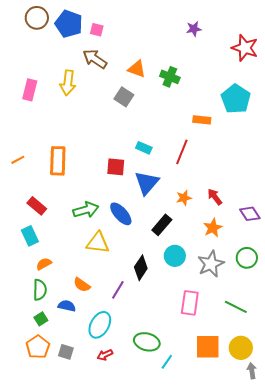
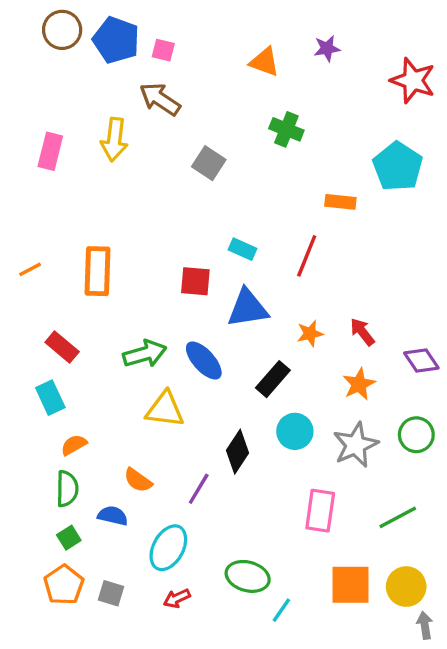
orange triangle: (137, 69) -> (265, 62), moved
blue triangle: (147, 183) -> (248, 308), turned 40
green line: (236, 307) -> (398, 517), turned -55

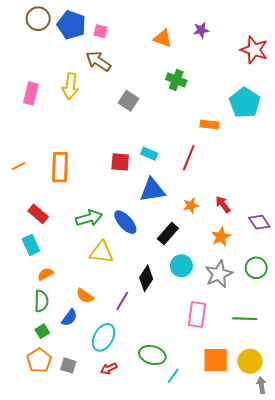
red square: (195, 281) -> (120, 162), moved
blue semicircle: (113, 516) -> (69, 318), turned 114
green line: (398, 517) -> (245, 319), turned 30

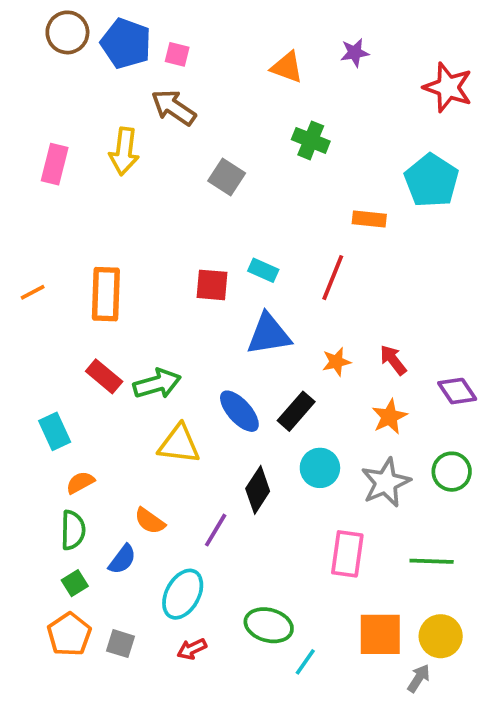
red rectangle: (38, 214) -> (104, 376), moved
blue ellipse: (125, 222) -> (239, 411), moved
gray arrow: (261, 385) -> (419, 678), moved, turned 42

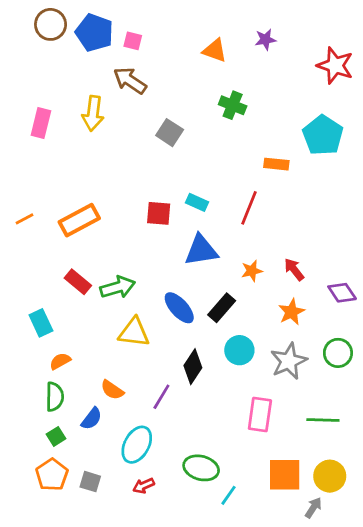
orange rectangle: (106, 294) -> (79, 220), turned 60

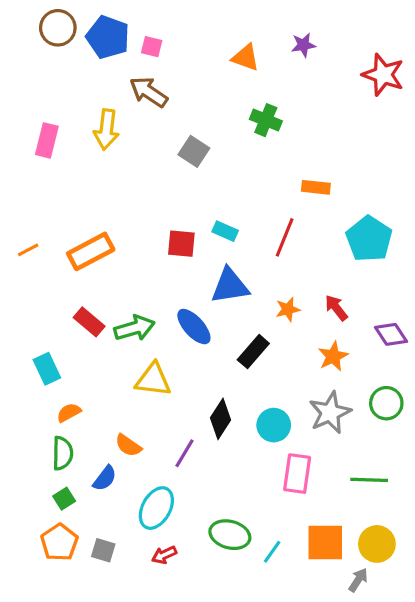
cyan pentagon: (323, 135) -> (369, 239), moved
blue ellipse: (179, 308) -> (194, 327), moved
cyan circle: (239, 350) -> (274, 425), moved
cyan line: (228, 495) -> (272, 552), moved

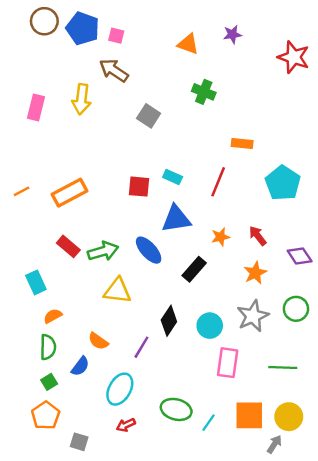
gray square: (103, 550) -> (79, 442), moved

